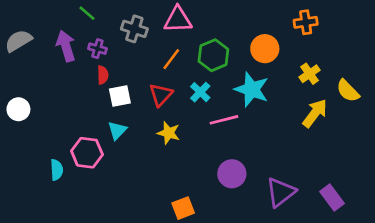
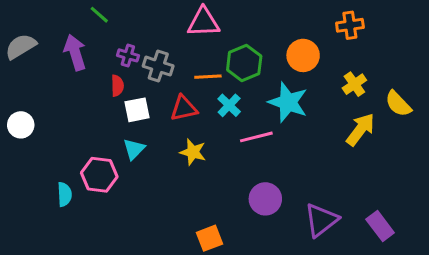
gray cross: (134, 29) -> (158, 66), moved
purple cross: (97, 49) -> (128, 55), moved
orange line: (171, 59) -> (208, 77), moved, turned 50
red triangle: (161, 95) -> (184, 108), turned 35

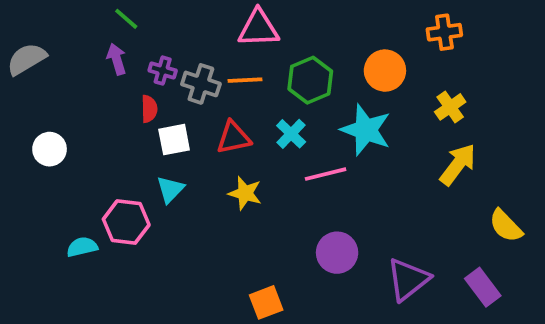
purple arrow: (75, 52) -> (117, 59), moved, size x0.7
orange line: (208, 77) -> (245, 80), moved
yellow semicircle: (398, 104) -> (506, 226), moved
white circle: (21, 125) -> (50, 149), moved
cyan semicircle: (65, 194) -> (82, 247), turned -100

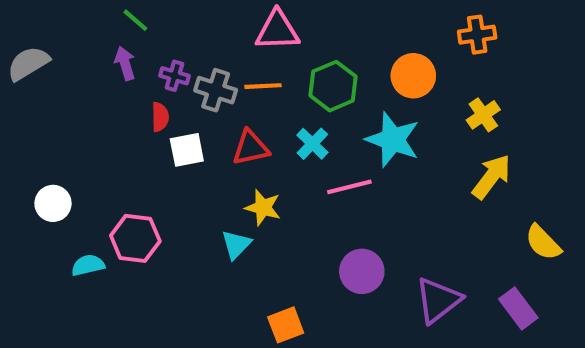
white circle: (50, 149) -> (53, 203), moved
cyan triangle: (170, 189) -> (236, 245), moved

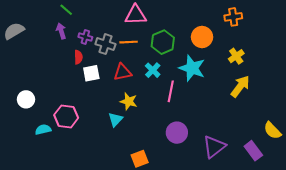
pink line: (349, 187) -> (171, 91), turned -65
yellow semicircle: (543, 243) -> (272, 131), moved

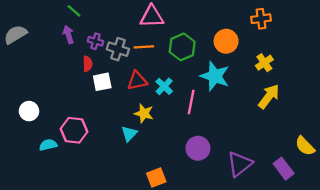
cyan cross: (153, 70) -> (164, 86), moved

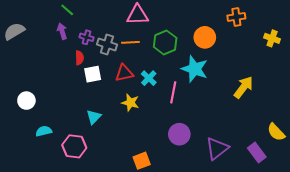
yellow cross: (264, 63) -> (272, 38), moved, turned -35
pink hexagon: (74, 130) -> (74, 146), moved
cyan triangle: (129, 134) -> (94, 117), moved

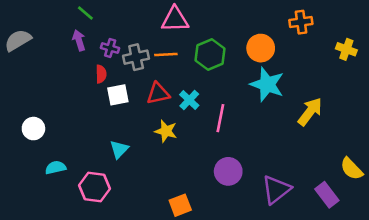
gray cross: (107, 44) -> (136, 57), turned -30
cyan star: (195, 69) -> (267, 84), moved

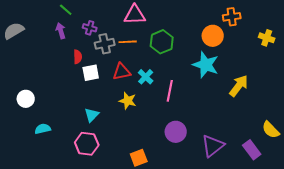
purple cross: (110, 48) -> (90, 28), moved
orange circle: (261, 48) -> (213, 36), moved
pink hexagon: (94, 187) -> (87, 144), moved

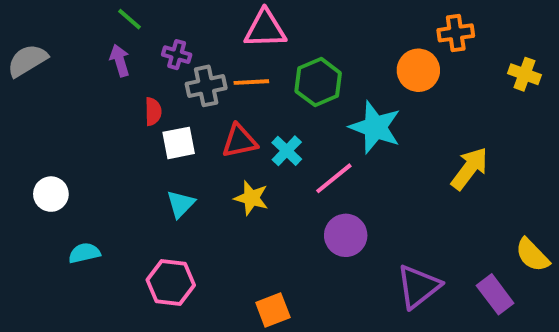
cyan star: (206, 65) -> (375, 127), moved
pink line: (170, 91) -> (334, 178), turned 40
cyan triangle: (92, 115) -> (181, 204), moved
purple circle: (176, 132) -> (346, 235), moved

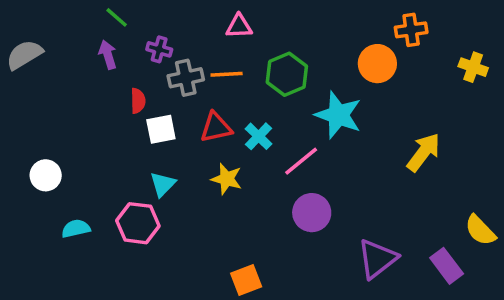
pink triangle: (265, 29) -> (239, 26), size x0.7
pink hexagon: (171, 282) -> (138, 223), moved

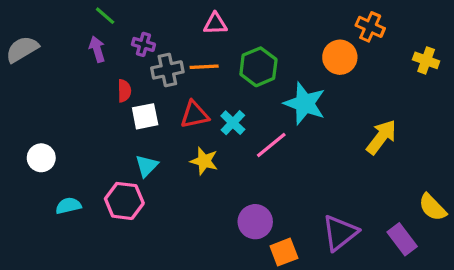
orange cross: (411, 30) -> (370, 27), turned 32
purple circle: (312, 213) -> (255, 222), moved
orange square: (246, 280) -> (284, 252), moved

